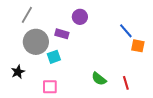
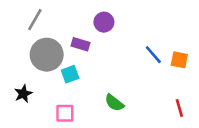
blue line: (126, 31) -> (153, 55), moved
green semicircle: (99, 79) -> (114, 103), moved
red line: (126, 83) -> (179, 108), moved

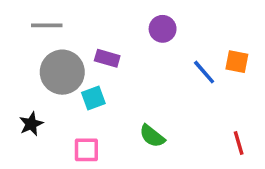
gray line: (35, 20) -> (47, 25), turned 60
purple circle: (104, 22) -> (163, 29), moved
orange square: (179, 60) -> (237, 62), moved

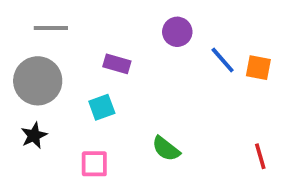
gray circle: (62, 72) -> (38, 81), moved
blue line: (204, 72) -> (223, 60), moved

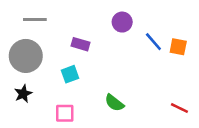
red line: (260, 156) -> (179, 108), turned -48

